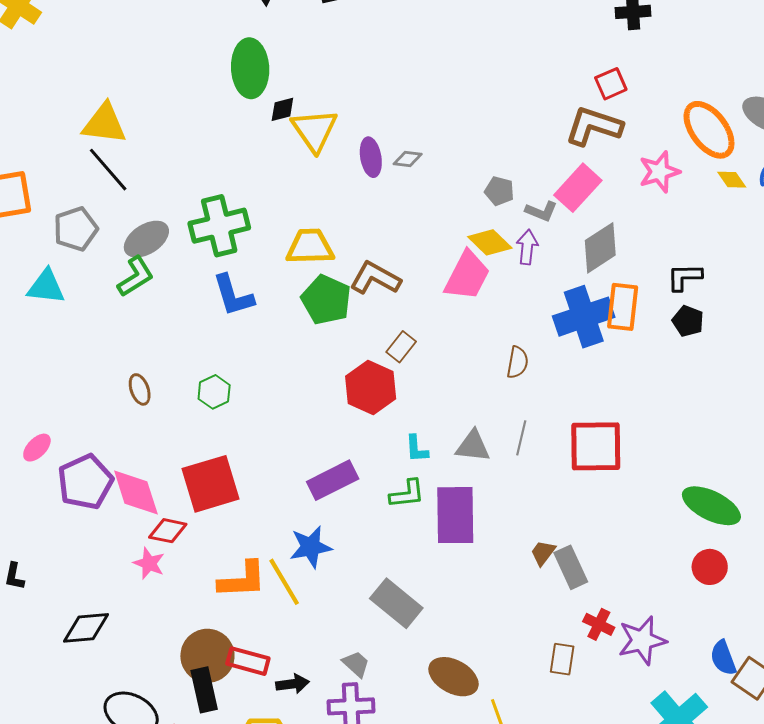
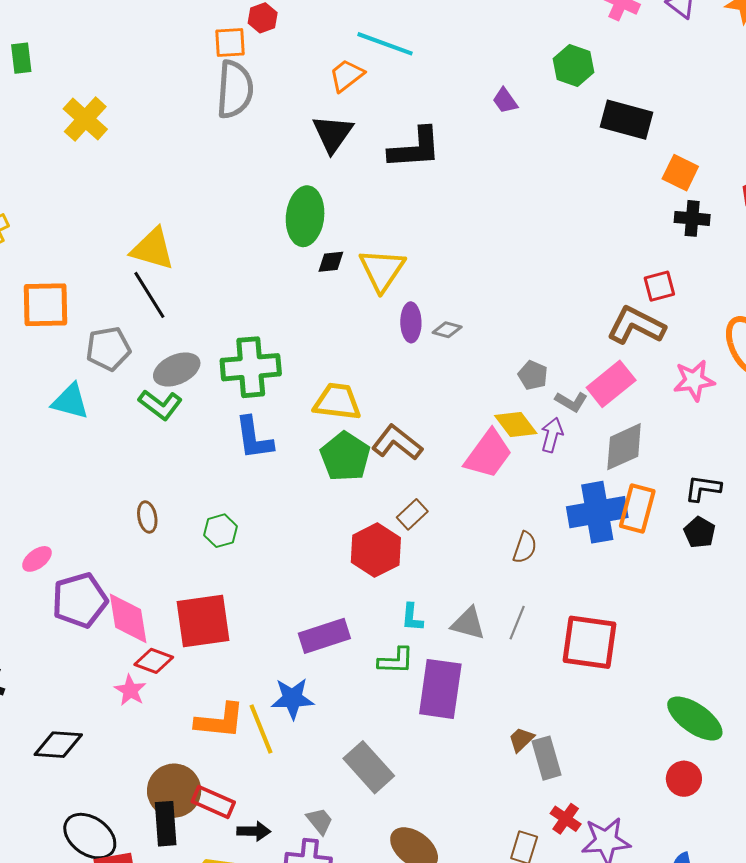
yellow triangle: (314, 130) -> (382, 270), moved
green L-shape: (136, 277) -> (160, 405), turned 60

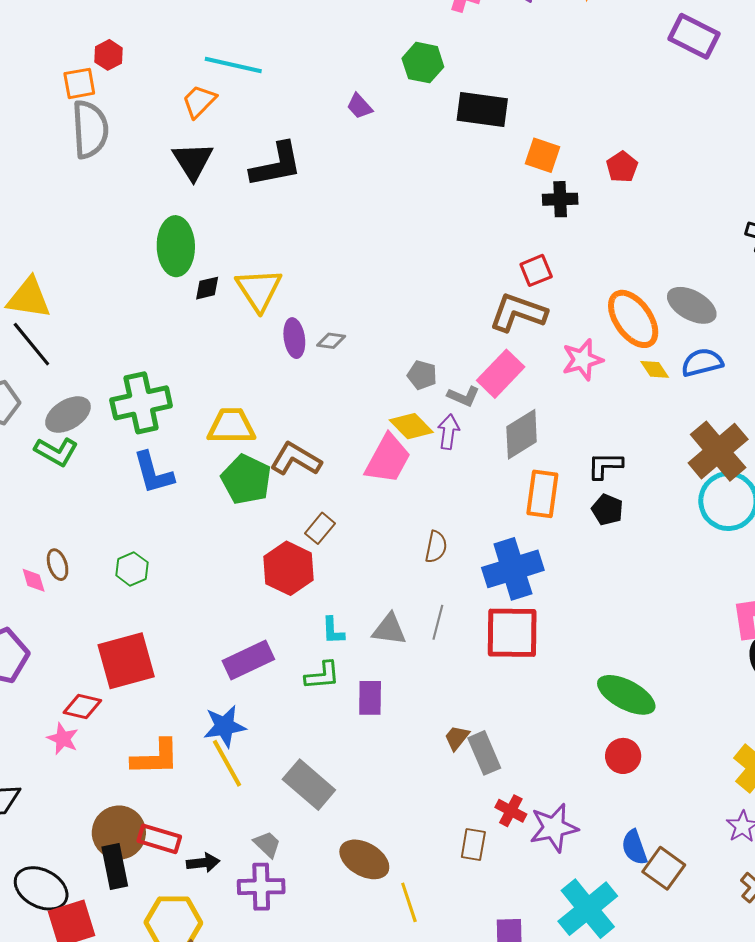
blue cross: (597, 512) -> (513, 569), moved
pink diamond: (128, 618) -> (34, 580), moved, size x0.5
purple rectangle: (440, 689) -> (370, 698), size x0.6
yellow line: (261, 729) -> (227, 763), moved

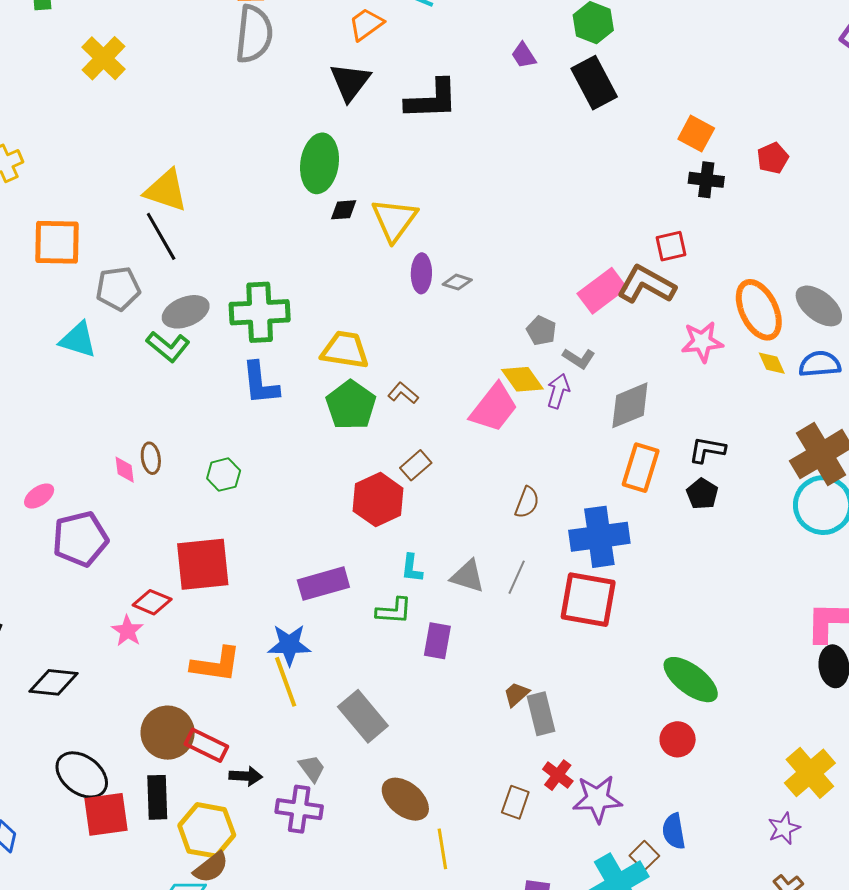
black rectangle: (482, 110) -> (594, 83), moved, turned 45
pink rectangle: (501, 374) -> (602, 291), moved
brown L-shape: (296, 459) -> (403, 393), size x0.6
black rectangle: (115, 867) -> (157, 797), moved
brown square: (664, 868) -> (644, 856), moved, size x0.7

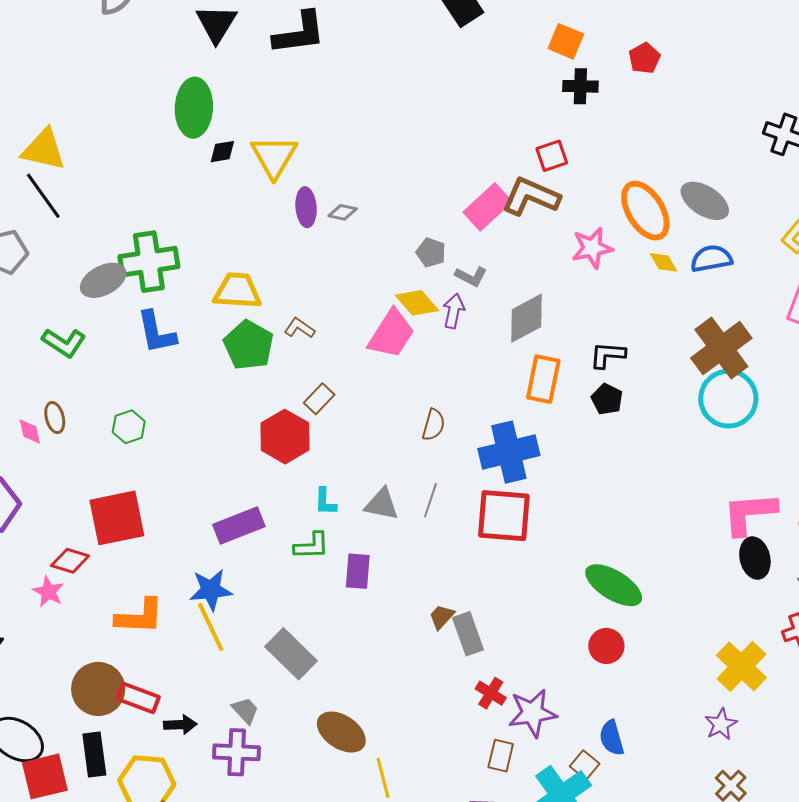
gray ellipse: (186, 312) -> (103, 280), moved
green L-shape: (168, 346) -> (64, 343), moved
brown rectangle: (515, 802) -> (501, 756), moved

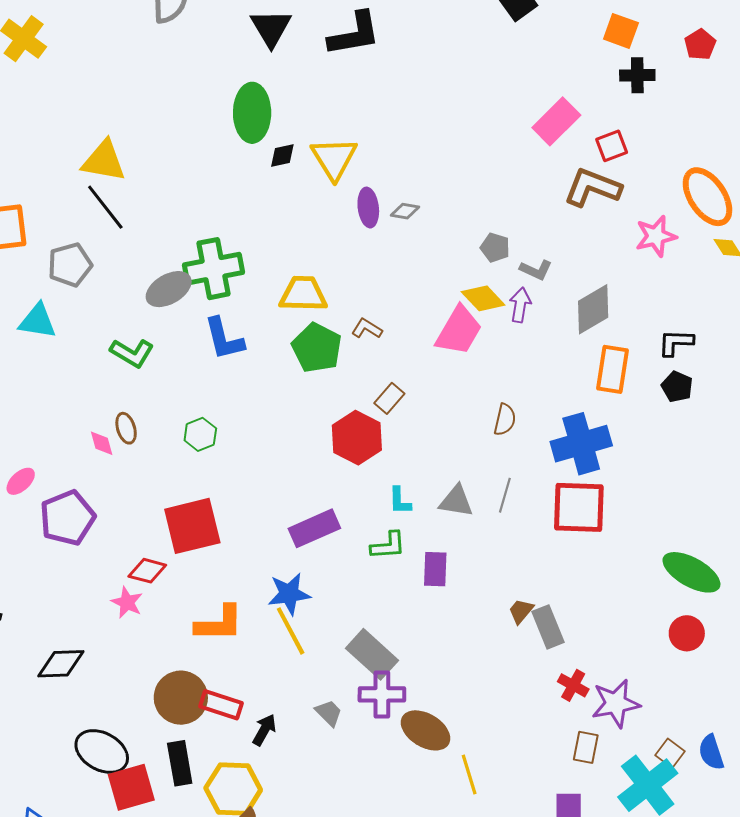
pink rectangle: (488, 207) -> (556, 121), moved
black arrow: (180, 725) -> (264, 730), turned -56
blue semicircle: (612, 738) -> (711, 752), moved
purple cross: (237, 752) -> (382, 694), moved

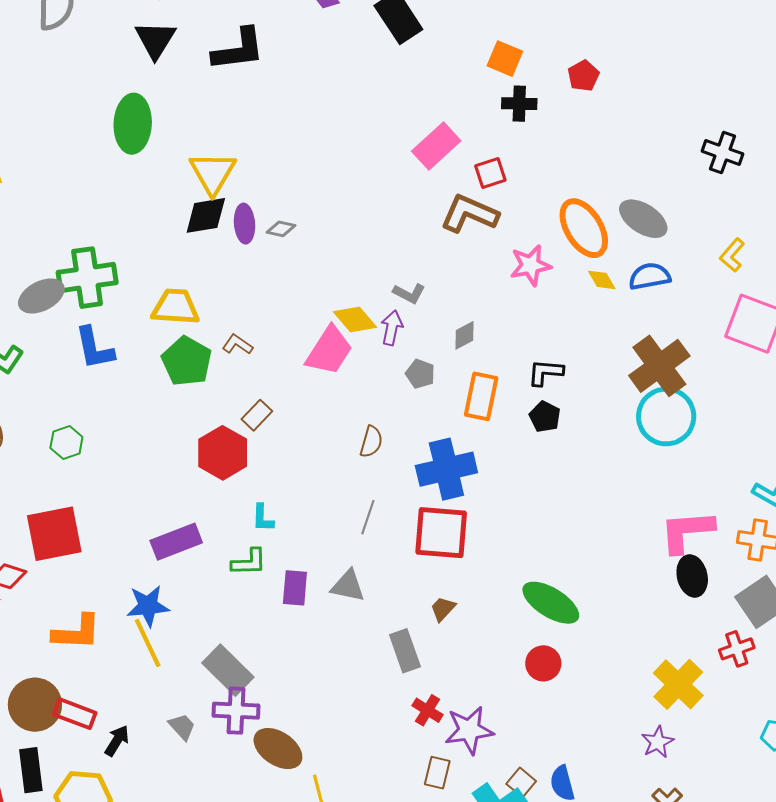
black diamond: (282, 155) -> (206, 215), moved, size x1.6
gray pentagon: (495, 248) -> (420, 374), moved
gray diamond: (593, 309) -> (464, 335), size x0.6
gray triangle: (456, 501) -> (348, 586), moved
brown trapezoid: (521, 611) -> (443, 609), moved

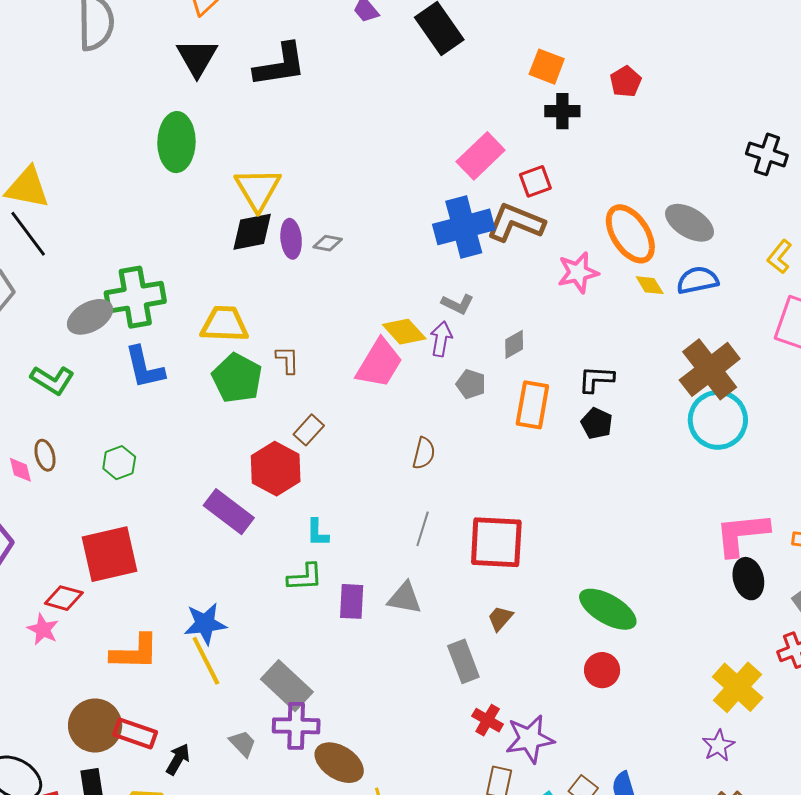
brown L-shape: (238, 344) -> (287, 360), turned 56
blue cross: (446, 469) -> (464, 227), moved
purple rectangle: (176, 542) -> (229, 512), moved, turned 60

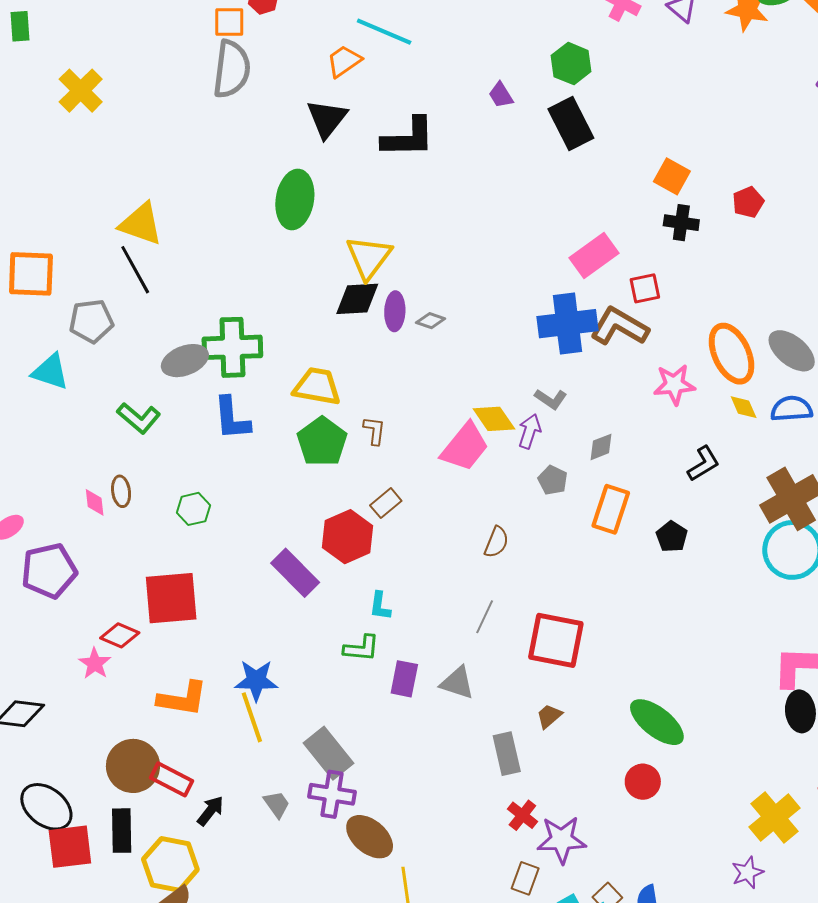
black L-shape: (596, 379) -> (703, 464), moved, turned 138

